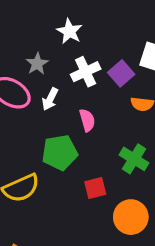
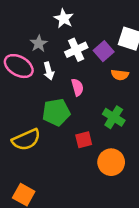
white arrow: (50, 99) -> (49, 71), turned -42

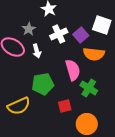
orange semicircle: (120, 75) -> (94, 54), size x1.5
pink semicircle: (77, 87) -> (73, 70), moved, size x1.5

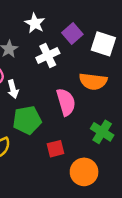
purple square: (81, 35) -> (72, 34), moved
white arrow: (37, 51) -> (13, 89), moved
green cross: (89, 88) -> (102, 132), moved

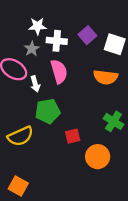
white star: (35, 23) -> (37, 26), moved, turned -30
white cross: (48, 56) -> (57, 41), moved, turned 30
pink semicircle: (66, 102) -> (59, 71), moved

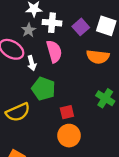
purple square: (87, 35) -> (81, 27), moved
green pentagon: (48, 111) -> (43, 89), turned 30
orange circle: (98, 157) -> (69, 136), moved

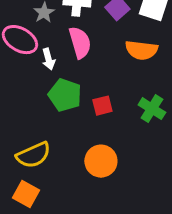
yellow semicircle: (18, 112) -> (33, 155), moved
red square: (67, 112) -> (102, 106), moved

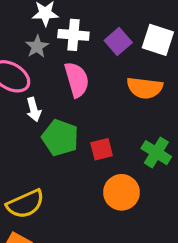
white arrow: (48, 59) -> (34, 109), moved
orange circle: (101, 161) -> (121, 192), moved

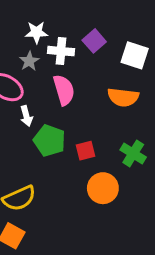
purple square: (118, 42) -> (94, 41), moved

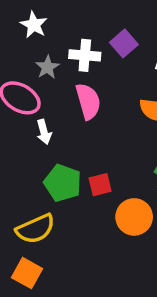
white star: (36, 32) -> (34, 25), moved, turned 30
green pentagon: (49, 141) -> (63, 183), moved
red square: (86, 151) -> (100, 185), moved

